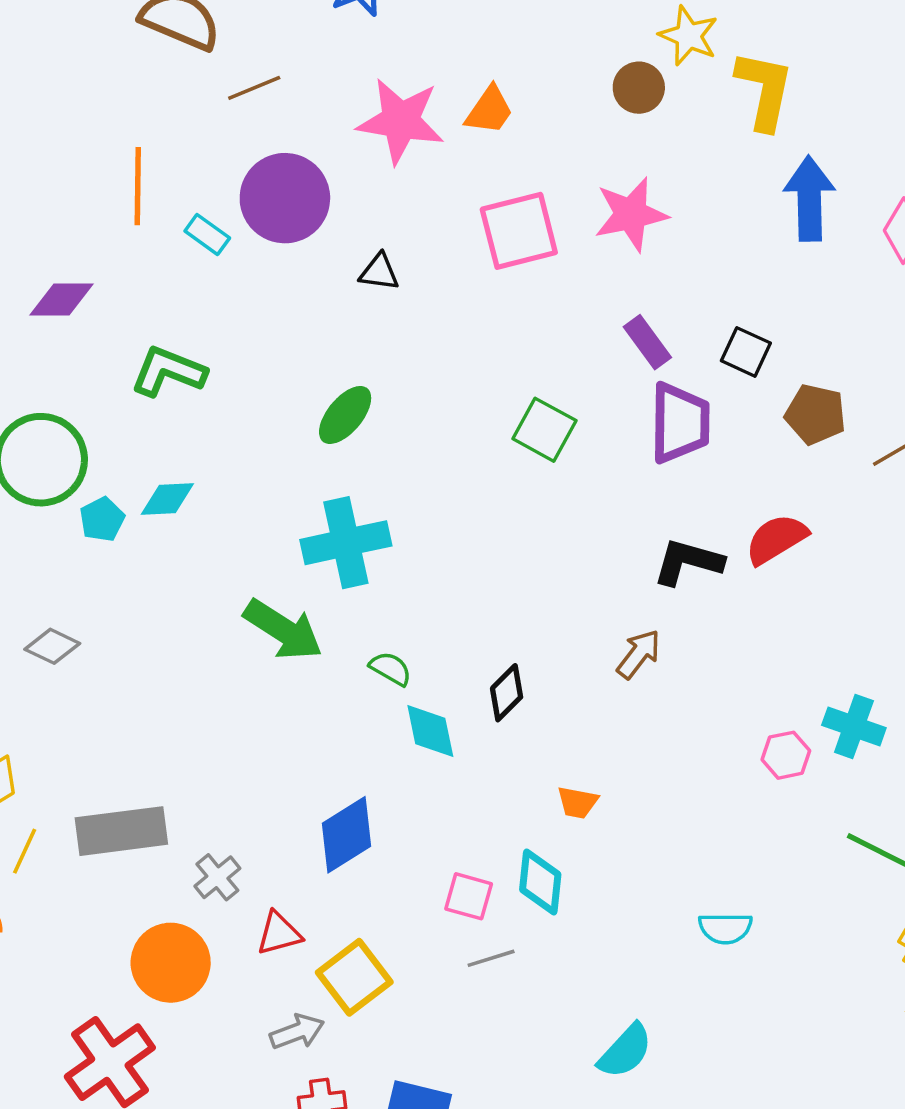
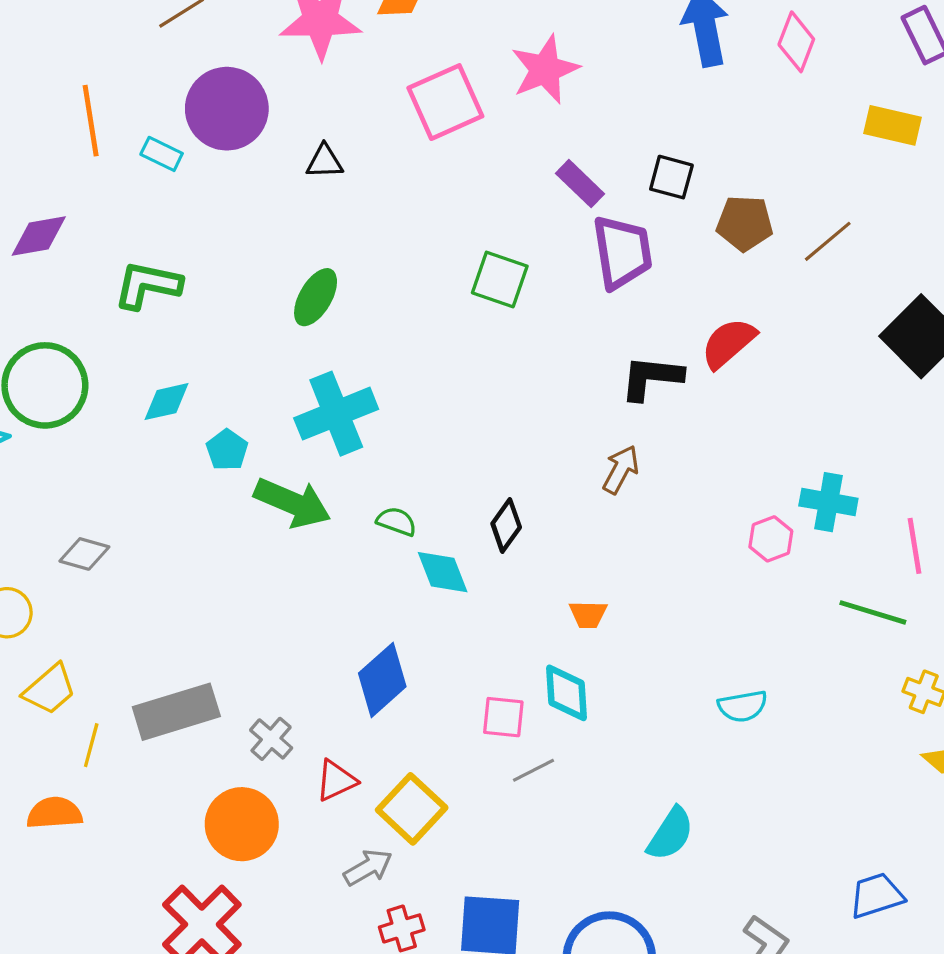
cyan pentagon: (102, 519) -> (227, 450), moved

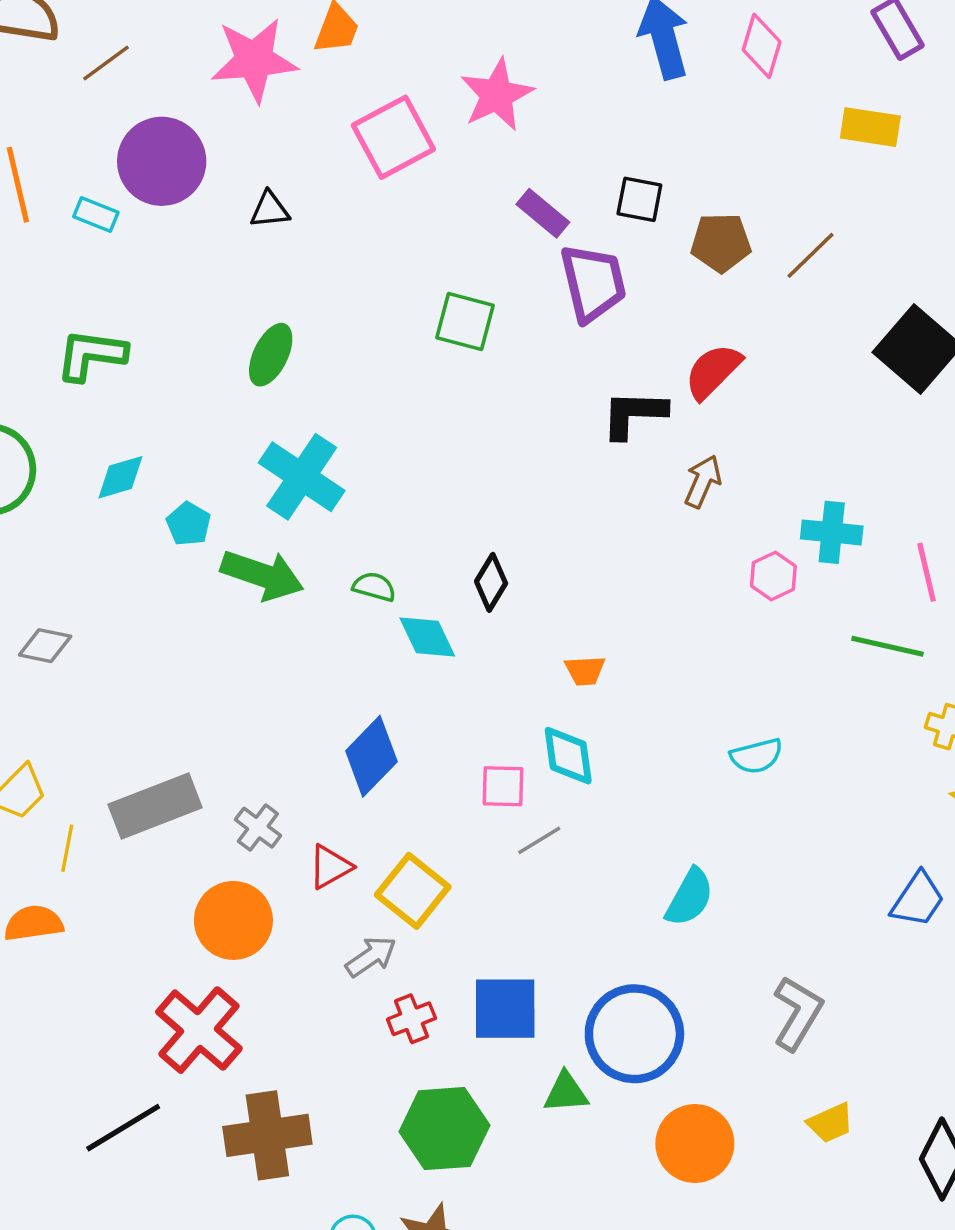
cyan cross: (336, 414) -> (302, 477), turned -30
brown arrow: (621, 469) -> (703, 481), moved
blue trapezoid: (876, 896) -> (918, 900), moved, turned 146

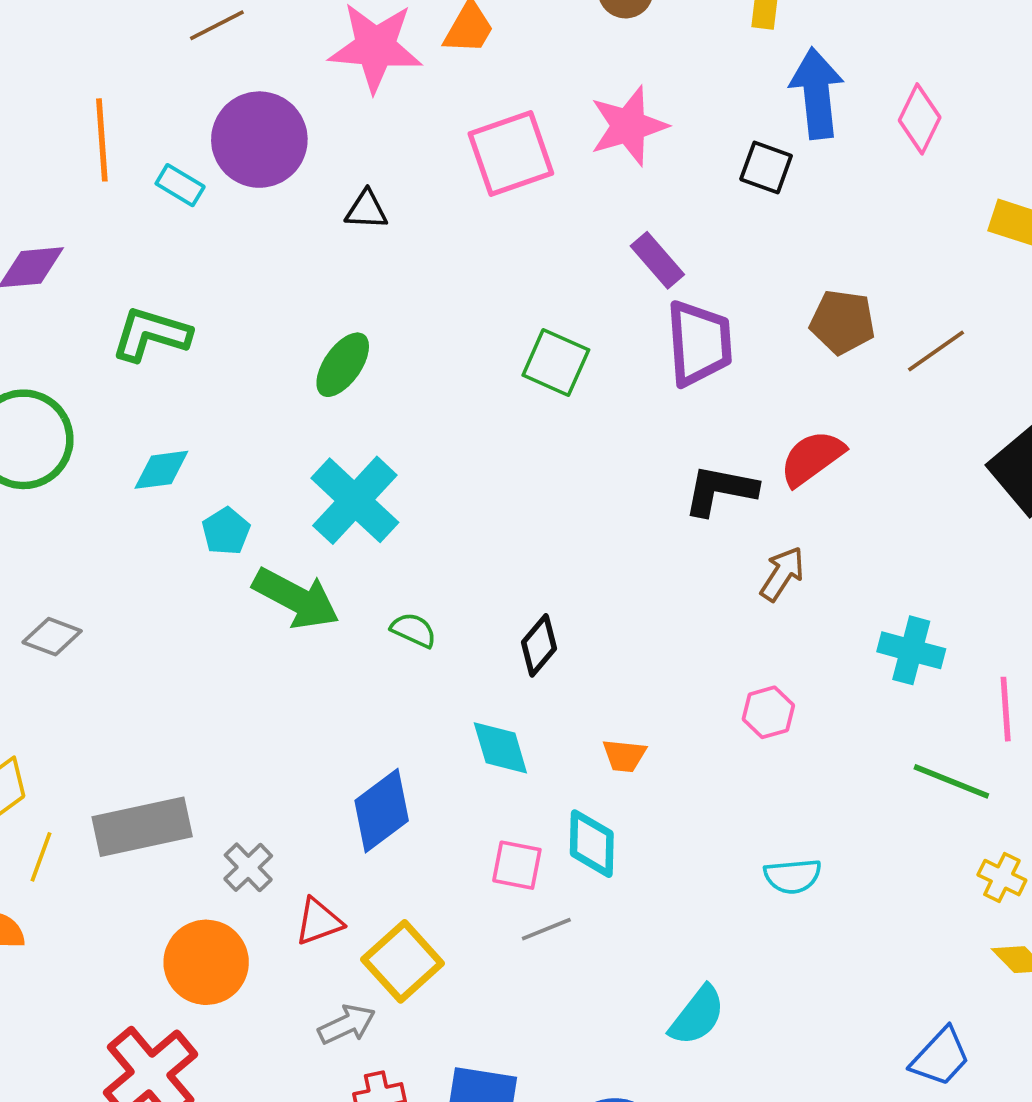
black square: (639, 199) -> (766, 168), moved
pink hexagon: (773, 576) -> (768, 712), moved
cyan diamond: (427, 637) -> (500, 748), moved

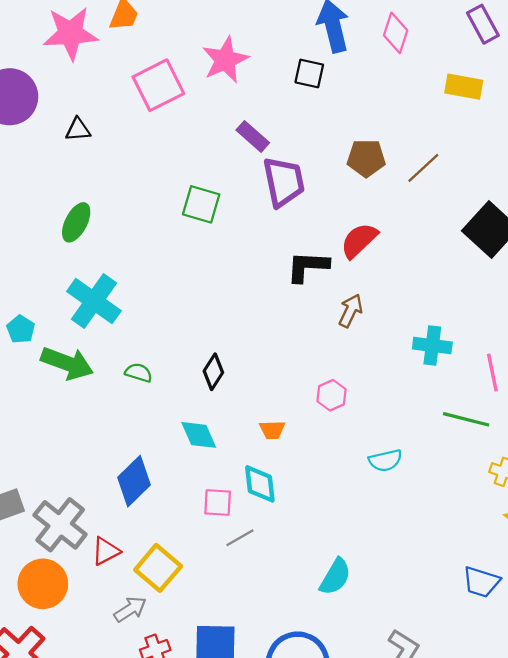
pink hexagon: (768, 712) -> (331, 395), moved
gray cross: (248, 867) -> (60, 525), size x1.8
cyan semicircle: (793, 876) -> (385, 460), moved
blue trapezoid: (940, 1057) -> (481, 582), turned 72

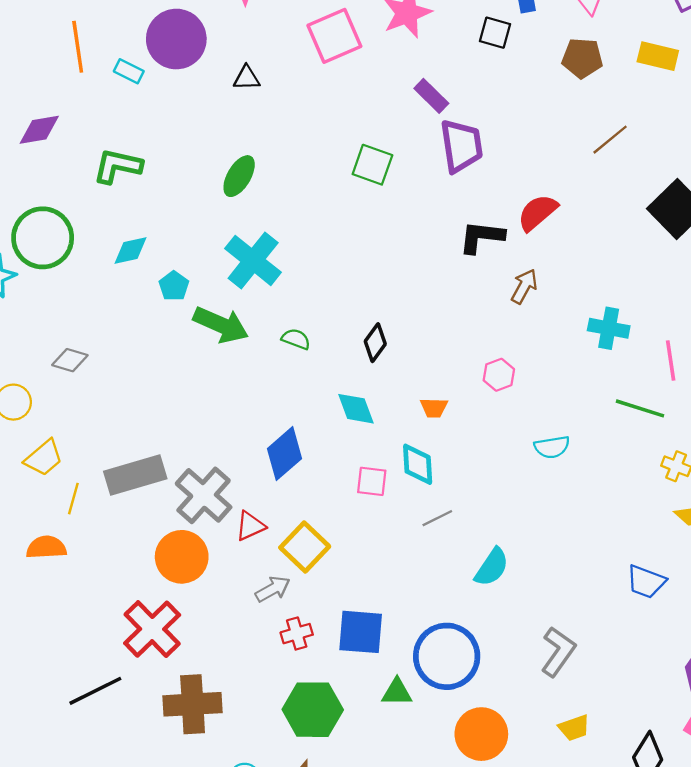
brown pentagon: (366, 158) -> (582, 58), moved
gray line: (240, 538) -> (437, 518), moved

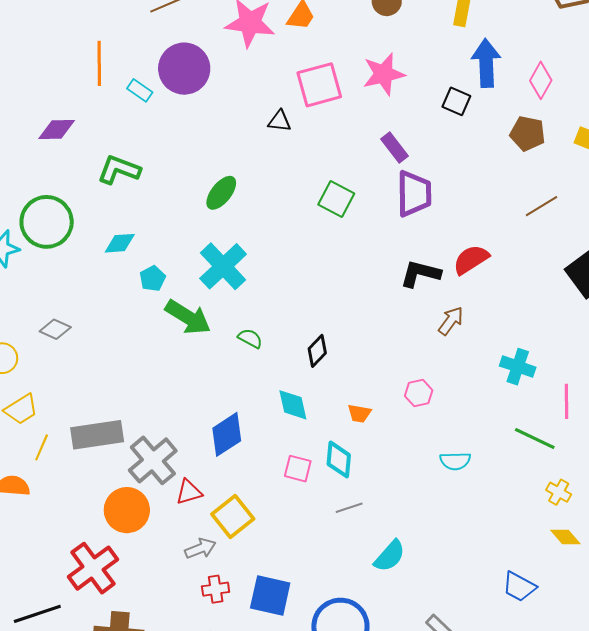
black triangle: (247, 78) -> (280, 121), moved

